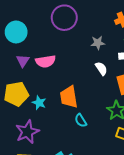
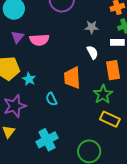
orange trapezoid: (69, 97) -> (72, 78), moved
cyan semicircle: (81, 120) -> (51, 99), moved

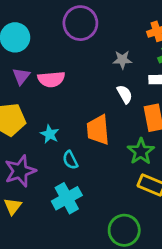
cyan star: (29, 79) -> (50, 134), moved
cyan cross: (47, 140) -> (67, 198), moved

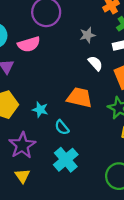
pink semicircle: (51, 79) -> (29, 44), moved
orange trapezoid: (98, 130) -> (80, 98), turned 120

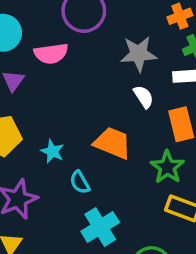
gray star: (87, 35) -> (139, 54), size x1.5
cyan cross: (66, 160) -> (100, 227), moved

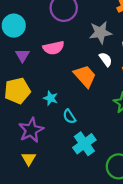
pink semicircle: (51, 54) -> (53, 48), moved
orange trapezoid: (113, 143) -> (85, 76), moved, turned 30

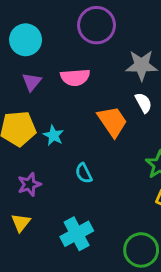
cyan star: (51, 98) -> (53, 135), moved
purple star: (31, 130) -> (29, 184), size x0.7
cyan cross: (84, 144) -> (77, 234), moved

